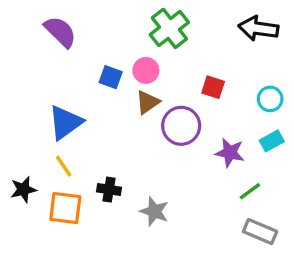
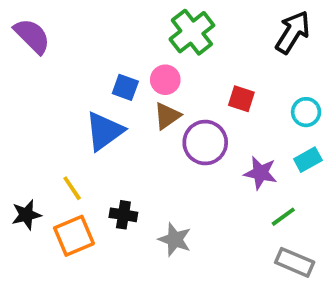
black arrow: (258, 28) -> (293, 32), turned 114
purple semicircle: (60, 32) -> (32, 36), moved
blue triangle: (65, 122) -> (104, 131), moved
orange square: (65, 208) -> (74, 236), turned -30

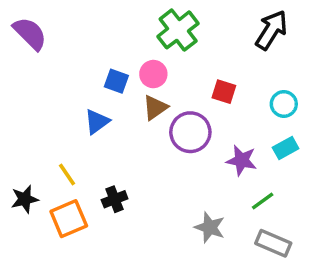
blue triangle: (104, 131) -> (97, 122), size x0.7
black cross: (123, 215) -> (115, 199), turned -30
gray star: (175, 240) -> (210, 227), moved

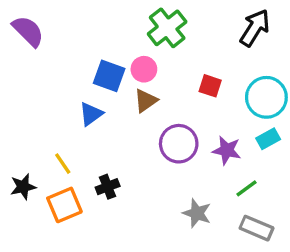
blue square: (116, 81) -> (109, 76), size x1.4
cyan circle: (284, 104) -> (266, 97), size x1.6
purple circle: (190, 132) -> (179, 144), moved

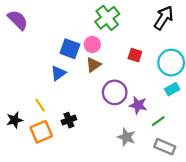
purple star: (227, 150) -> (138, 105), moved

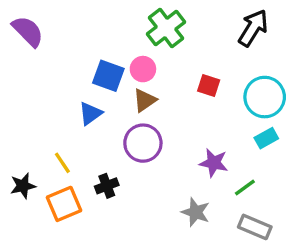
purple circle: (115, 92) -> (143, 143), moved

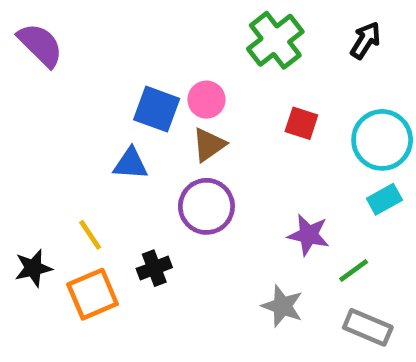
green cross: (166, 28) -> (275, 40), moved
black arrow: (253, 28) -> (365, 40), size x0.7
blue triangle: (90, 113) -> (131, 164), turned 40

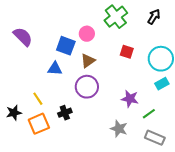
purple semicircle: (40, 45) -> (23, 37), moved
pink circle: (206, 100) -> (87, 34), moved

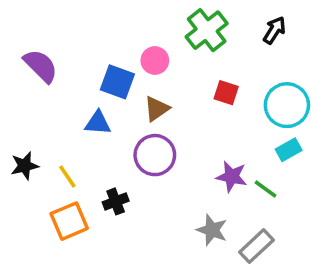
black star: (14, 113) -> (25, 166), moved
green line: (149, 114) -> (265, 189), moved, turned 72
gray rectangle: (155, 138) -> (257, 246), moved, turned -66

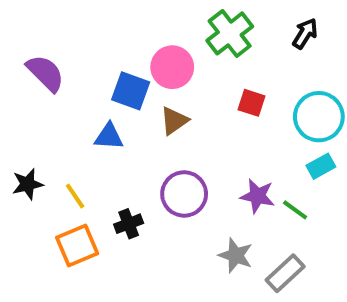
pink circle: (155, 61) -> (172, 67), size x1.4
purple circle: (155, 155) -> (184, 194), moved

